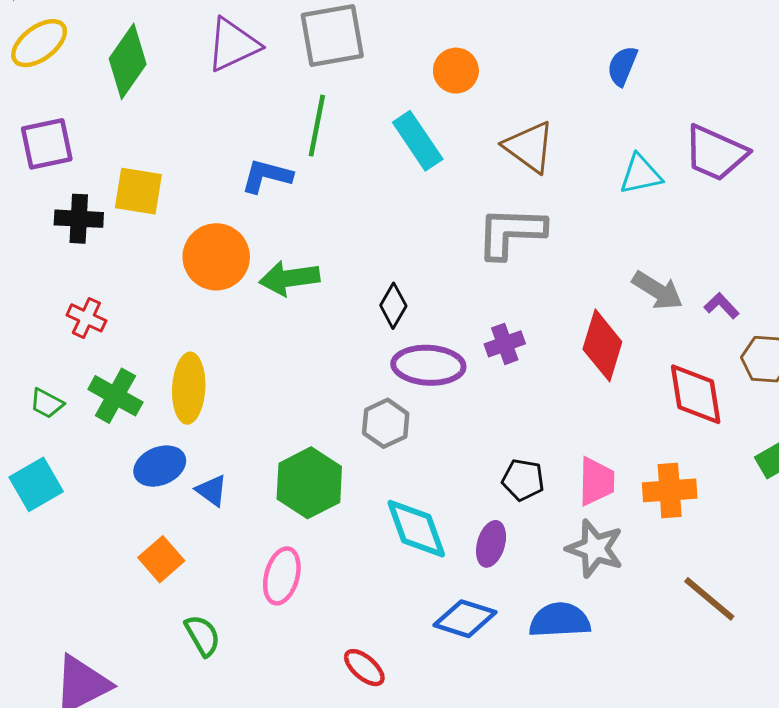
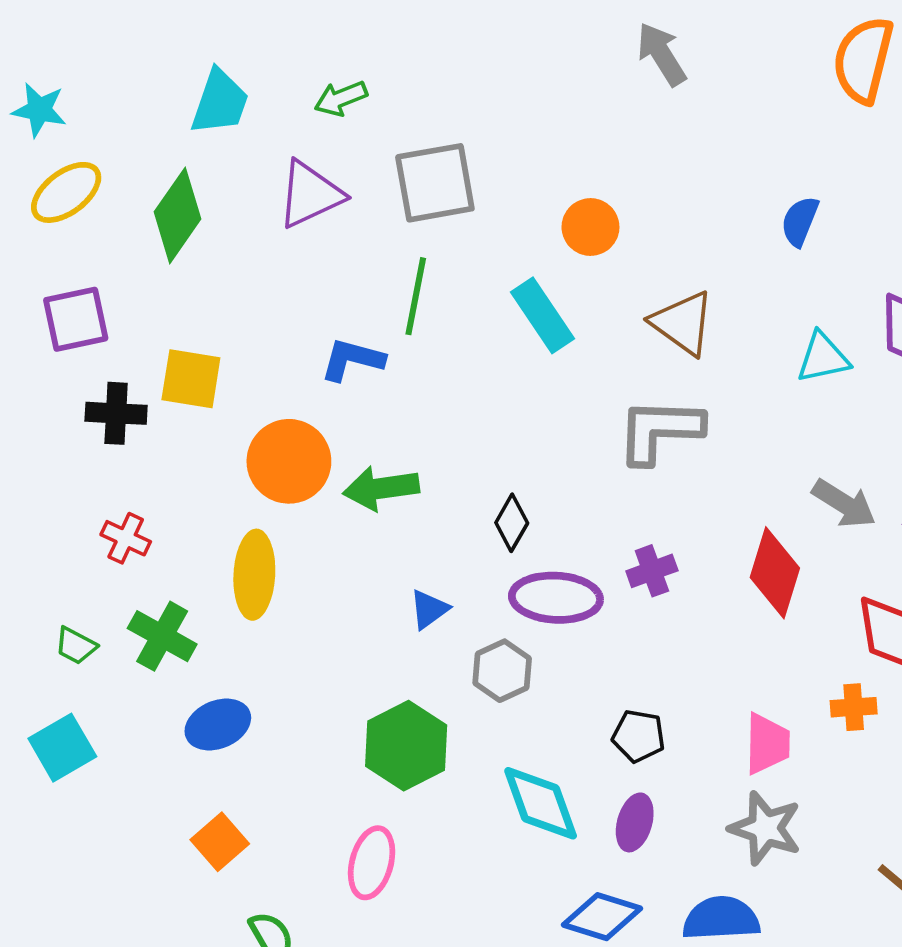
yellow ellipse: (189, 388) -> (254, 575), moved
black pentagon: (523, 480) -> (639, 736), moved
blue triangle: (212, 490) -> (429, 609), moved, turned 48
orange cross: (670, 490) -> (854, 707), moved, size x0.7

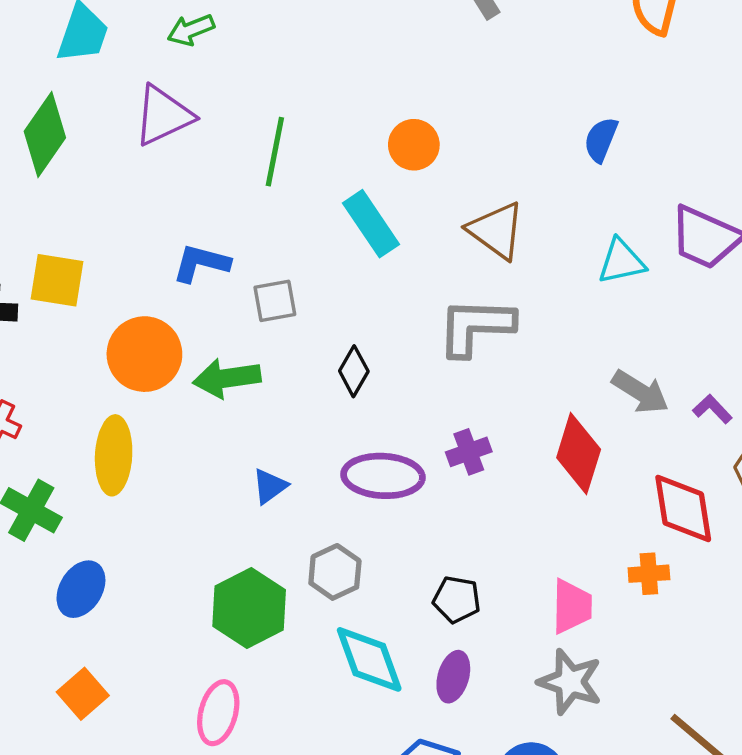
gray square: (435, 183) -> (275, 301), moved, size x0.6
green line: (416, 296) -> (275, 152), moved
black diamond: (512, 523) -> (354, 371), moved
gray hexagon: (502, 671) -> (335, 572), moved
blue ellipse: (218, 724) -> (81, 589), turned -36

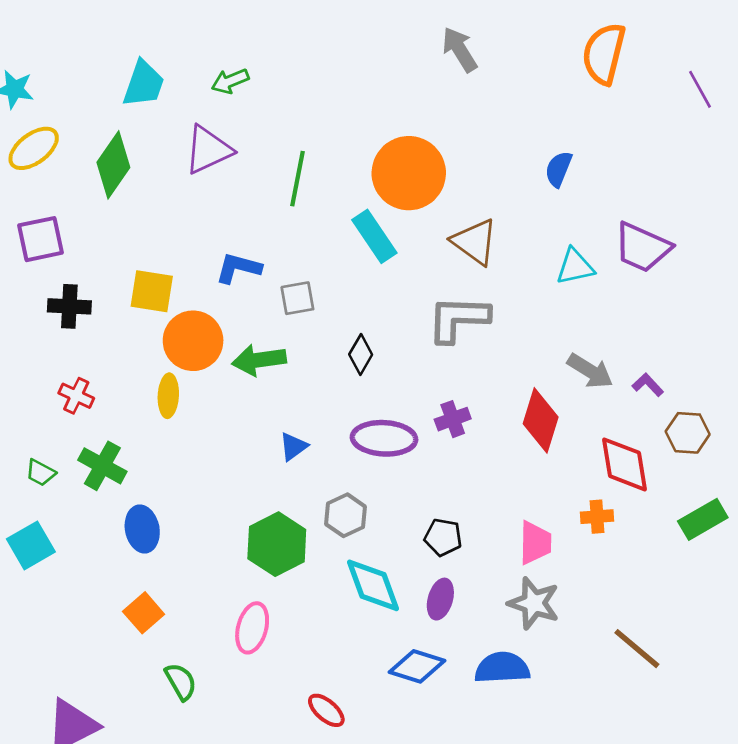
orange circle: (414, 145) -> (409, 173), size x1.8
yellow square: (57, 280) -> (152, 291), moved
yellow ellipse: (114, 455) -> (168, 396), moved, size x0.7
blue ellipse: (81, 589) -> (142, 529), turned -42

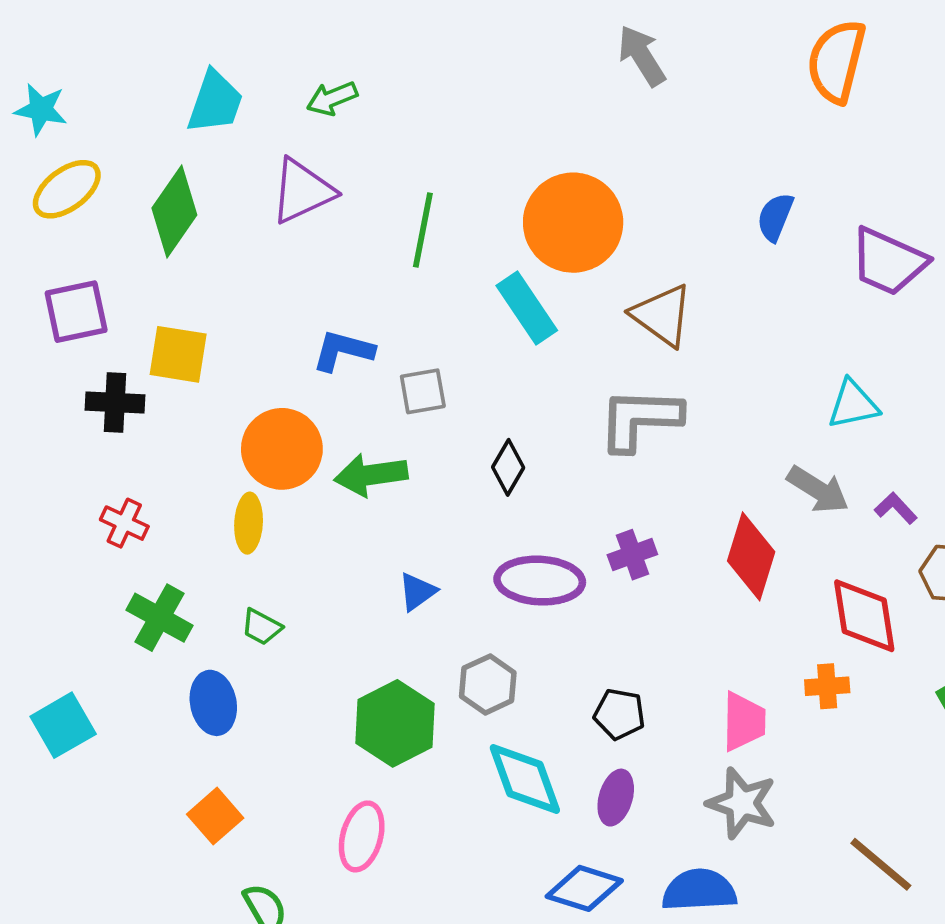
purple trapezoid: (642, 247) -> (888, 262), moved
cyan triangle: (575, 267) -> (853, 404), moved
yellow square: (152, 291) -> (178, 354), moved
green trapezoid: (41, 473) -> (262, 627), moved

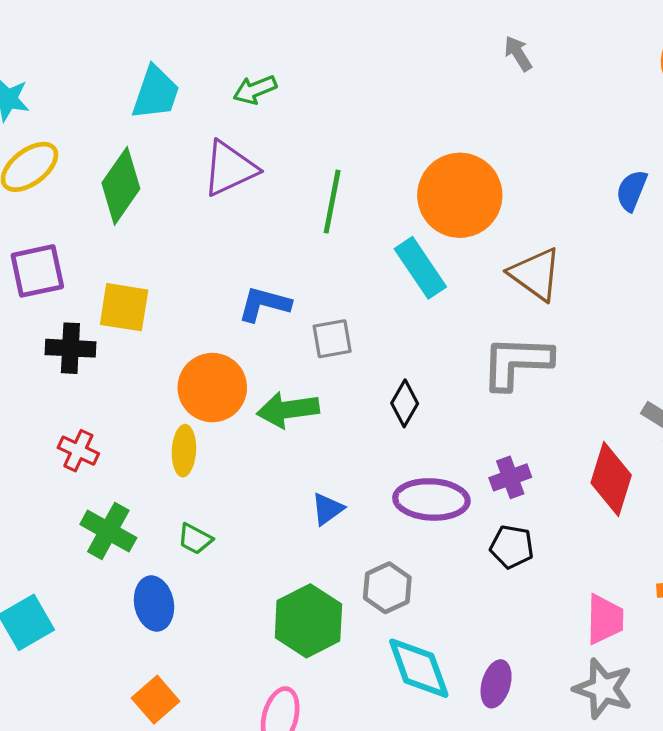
gray arrow: (642, 56) -> (518, 53), size x0.7
black pentagon: (619, 714) -> (512, 547), moved

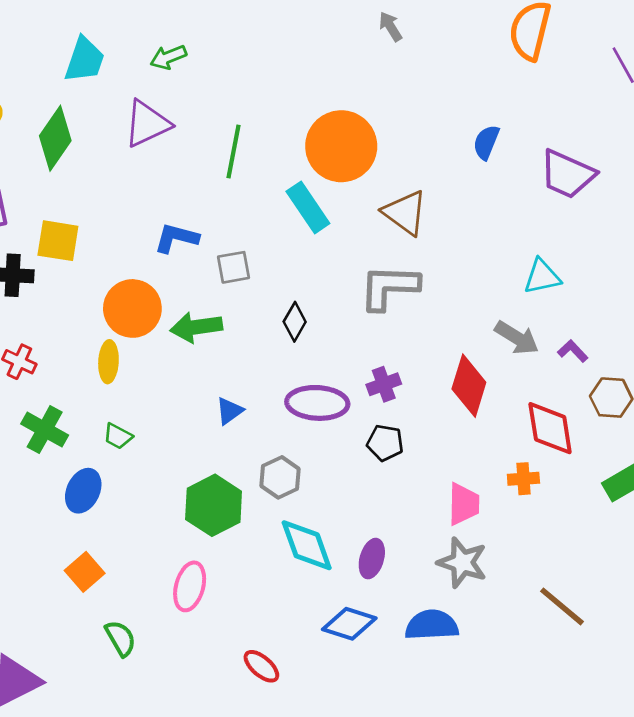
blue ellipse: (154, 604) -> (83, 491), turned 36

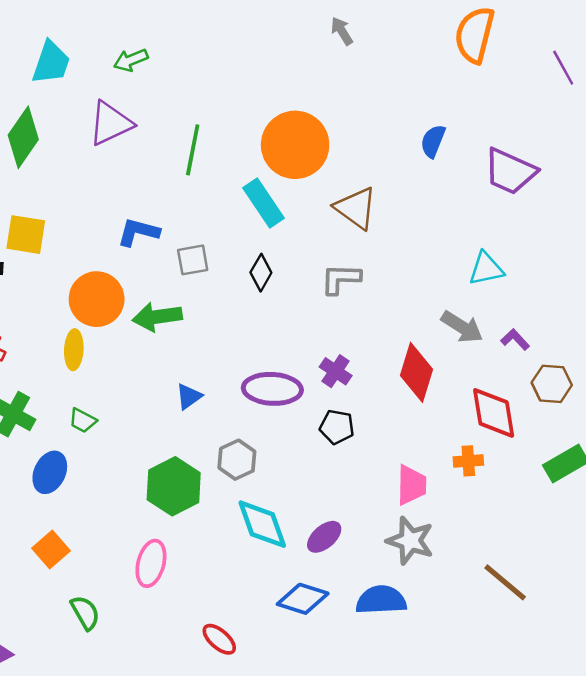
gray L-shape: (389, 287) -> (341, 279), size x0.7
black diamond: (295, 322) -> (261, 273), moved
purple cross: (384, 384) -> (336, 371), turned -36
purple ellipse: (372, 559) -> (324, 537), turned 33

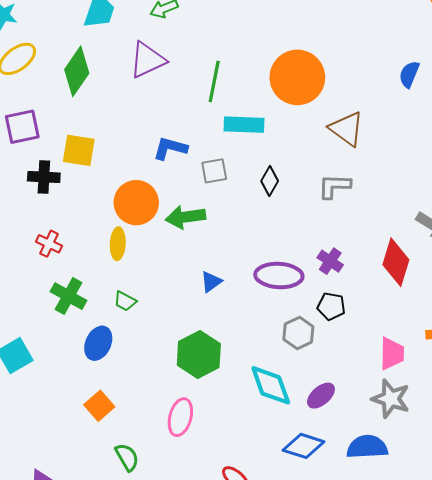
cyan rectangle: (263, 203) -> (244, 125), moved, turned -54
gray hexagon: (237, 460) -> (298, 333), moved

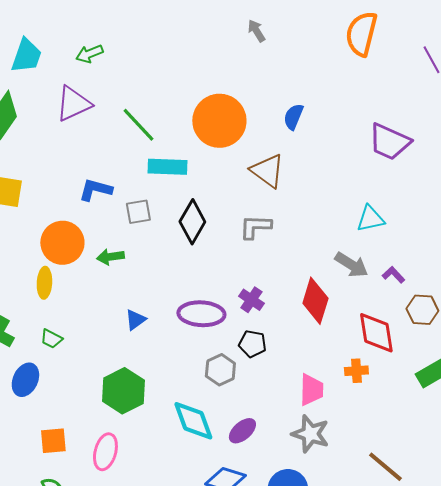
blue semicircle: (409, 74) -> (293, 117), moved
green line: (214, 82) -> (138, 125), turned -54
black diamond: (270, 181) -> (192, 222), size x1.5
green arrow: (185, 217) -> (110, 257), size x0.7
orange square: (99, 406) -> (53, 441), moved, turned 36

